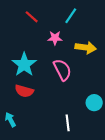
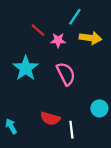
red line: (32, 17) -> (38, 30), moved
yellow arrow: (86, 48) -> (90, 38), moved
red semicircle: (24, 91) -> (50, 118), moved

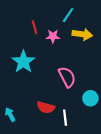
red line: (38, 30) -> (35, 27), turned 32
pink semicircle: (66, 74) -> (67, 77), moved

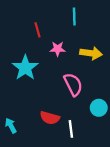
cyan line: (68, 15) -> (74, 16), turned -35
yellow arrow: (82, 34) -> (91, 53), moved
pink star: (53, 36) -> (58, 49), moved

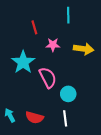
pink semicircle: (73, 84) -> (48, 78), moved
cyan circle: (99, 108) -> (68, 94), moved
red semicircle: (50, 118) -> (34, 117), moved

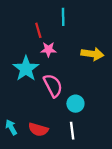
cyan line: (68, 15) -> (63, 17), moved
pink star: (53, 45) -> (48, 49), moved

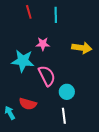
red line: (38, 30) -> (29, 12), moved
cyan star: (26, 69) -> (23, 61), turned -30
red semicircle: (38, 130) -> (28, 104), moved

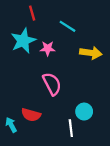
cyan line: (56, 15) -> (67, 26), moved, turned -56
cyan star: (23, 61) -> (23, 41), moved, turned -30
cyan circle: (67, 92) -> (84, 112), moved

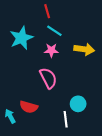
red line: (32, 13) -> (47, 11), moved
cyan line: (67, 26) -> (54, 31), moved
pink star: (48, 48) -> (51, 50), moved

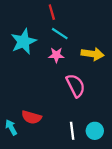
pink semicircle: (48, 78) -> (76, 86), moved
cyan circle: (78, 104) -> (95, 131), moved

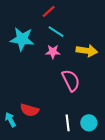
red line: (52, 12) -> (49, 11), turned 64
cyan star: (24, 41) -> (22, 39), turned 30

